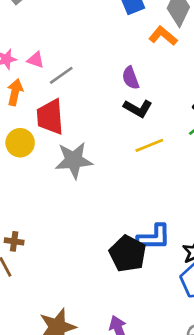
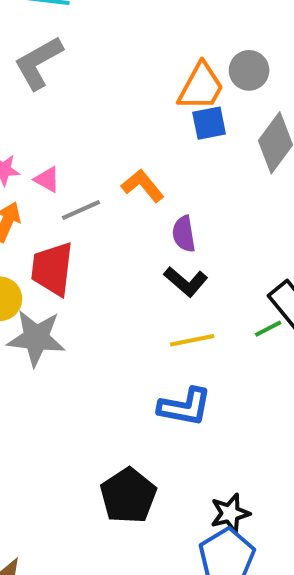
orange L-shape: (163, 36) -> (143, 186), moved
gray star: (74, 160) -> (36, 338), moved
blue L-shape: (154, 237) -> (185, 407), moved

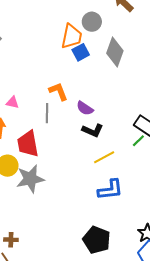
orange L-shape: (143, 186) -> (58, 91), turned 35
gray line: (81, 210) -> (47, 113), moved, turned -48
purple semicircle: (184, 234) -> (85, 108), turned -30

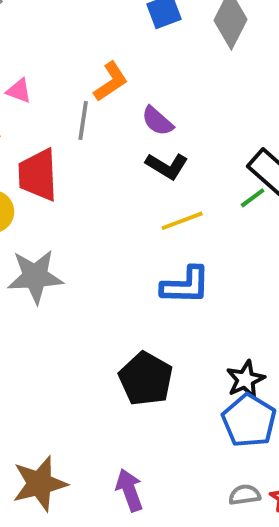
orange L-shape: (58, 91) -> (111, 82), turned 70
gray star: (30, 179) -> (35, 276), moved

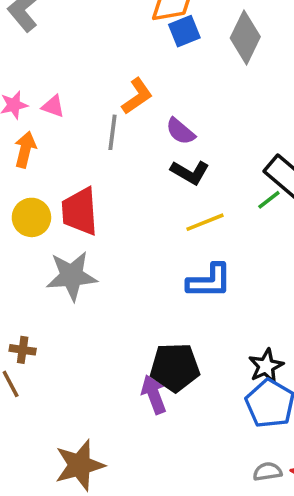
red trapezoid: (38, 175) -> (80, 211), moved
black pentagon: (146, 379) -> (175, 367), turned -30
purple arrow: (129, 490) -> (154, 394), moved

